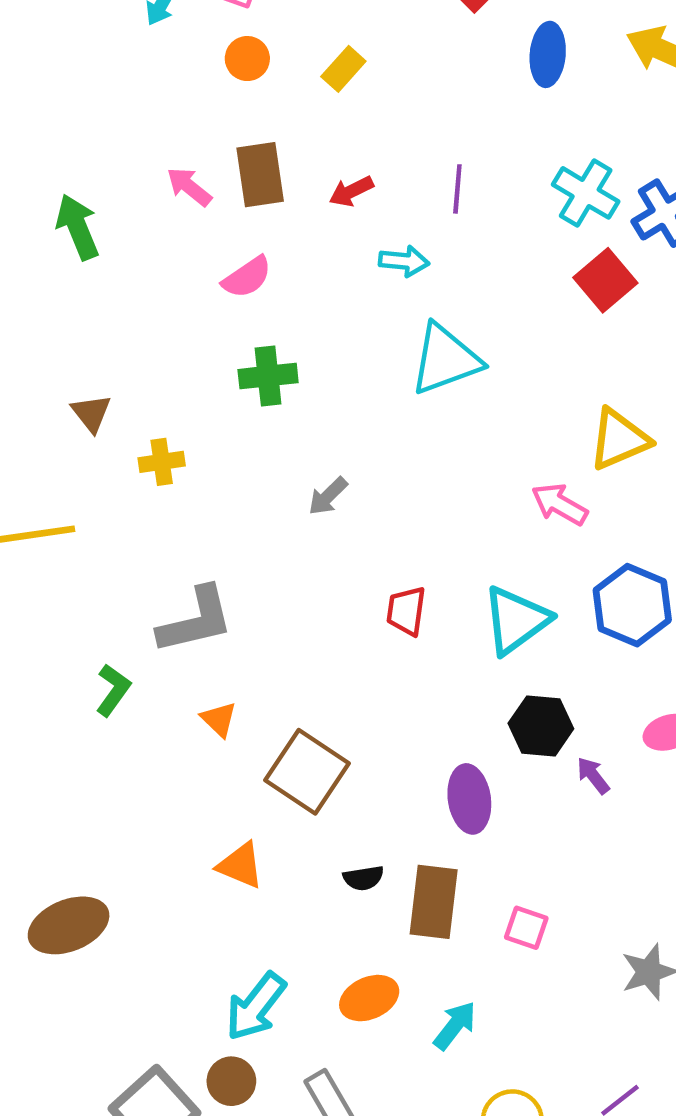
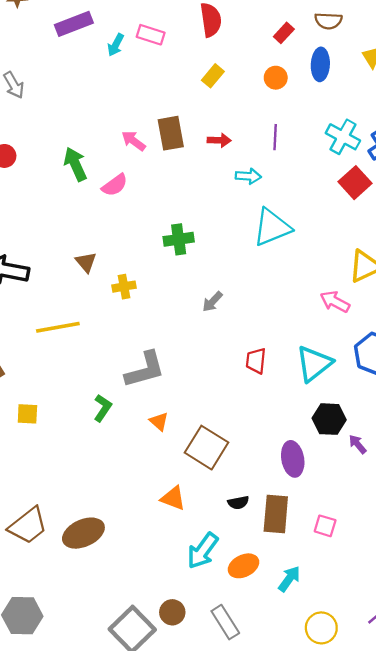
orange circle: (247, 59) -> (276, 78), moved
red arrow: (351, 191) -> (219, 140), turned -150
pink semicircle: (247, 277) -> (115, 185), moved
cyan arrow: (256, 1007) -> (203, 551), moved

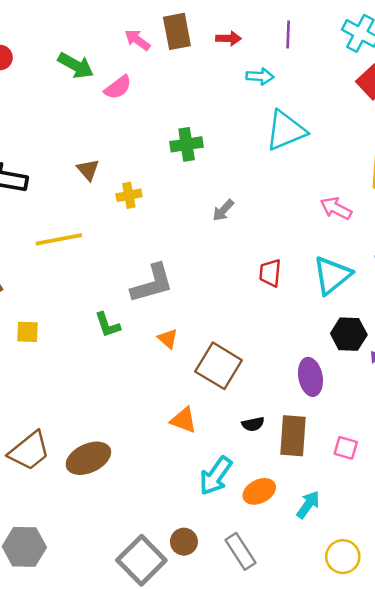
green arrow: (75, 164) -> (76, 65), turned 144
pink arrow: (335, 302) -> (336, 208), moved
green L-shape: (103, 408) -> (107, 325), turned 128

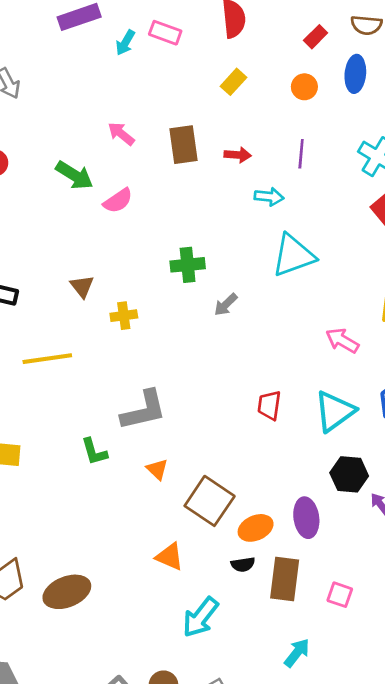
pink arrow: (137, 40) -> (121, 134), moved
gray arrow: (223, 210) -> (226, 305), moved
orange ellipse: (259, 491) -> (256, 528), moved

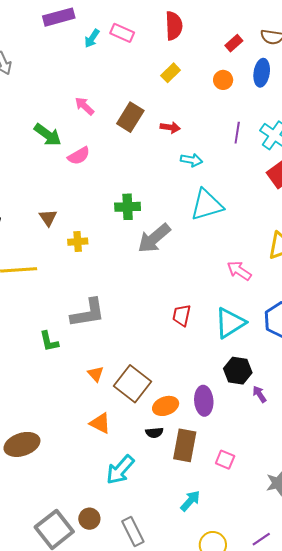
brown rectangle: (183, 145) -> (130, 117), turned 36
purple line: (301, 154) -> (237, 133), moved
gray arrow: (226, 305) -> (154, 238), size x1.8
orange triangle: (157, 469) -> (96, 374), moved

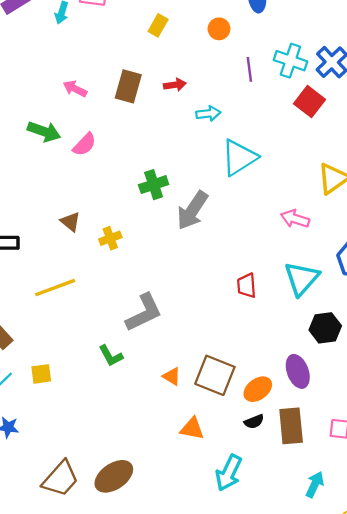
orange circle: (223, 80) -> (219, 29), moved

